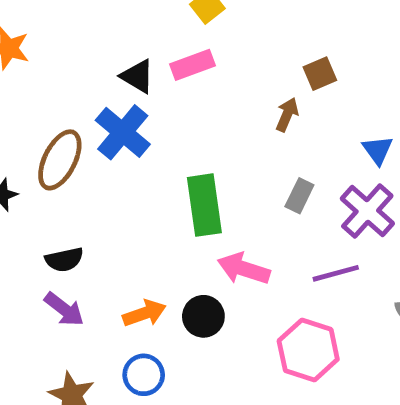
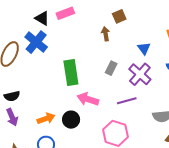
brown arrow: (287, 115) -> (105, 34), turned -32
purple arrow: (64, 309) -> (12, 117), turned 30

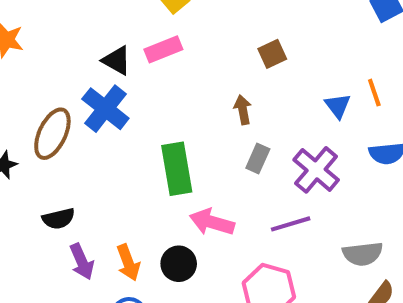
brown arrow: (105, 34) -> (243, 110), moved
blue triangle: (144, 48) -> (338, 106), moved
purple arrow: (12, 117) -> (82, 262), moved
orange arrow: (46, 119) -> (128, 263), turned 90

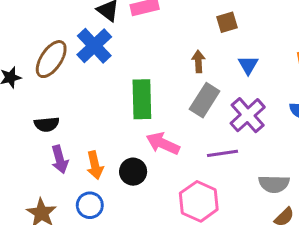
blue triangle: (338, 106) -> (248, 65), moved
gray rectangle: (258, 159) -> (205, 100), size x1.5

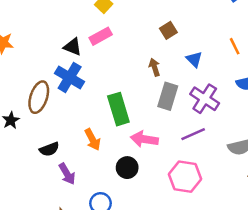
orange arrow: (95, 165) -> (93, 140), moved

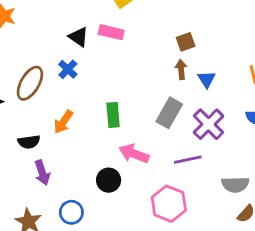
pink rectangle: (101, 36) -> (111, 32), turned 30
brown arrow: (155, 67) -> (181, 69), moved
blue cross: (70, 77) -> (68, 69), size x0.6
green rectangle: (118, 109) -> (113, 115), size x0.7
orange arrow: (93, 140) -> (63, 122), moved, turned 50

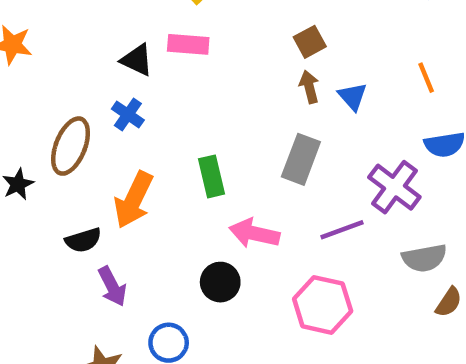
orange arrow: (63, 122) -> (134, 200), size x1.4
purple cross: (208, 124) -> (394, 187), moved

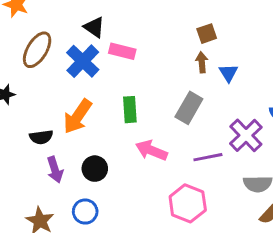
pink rectangle: (188, 44) -> (122, 51), moved
blue cross: (128, 114) -> (83, 61), size x1.6
brown ellipse: (71, 146) -> (37, 50), moved
black circle: (220, 282) -> (95, 169), moved

